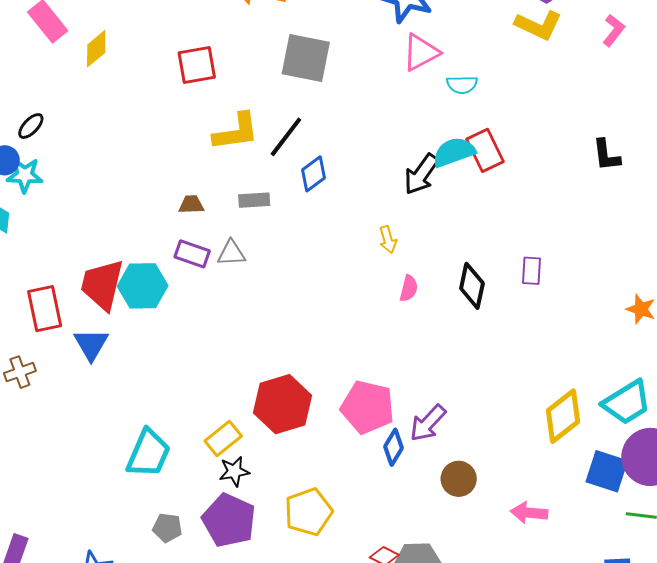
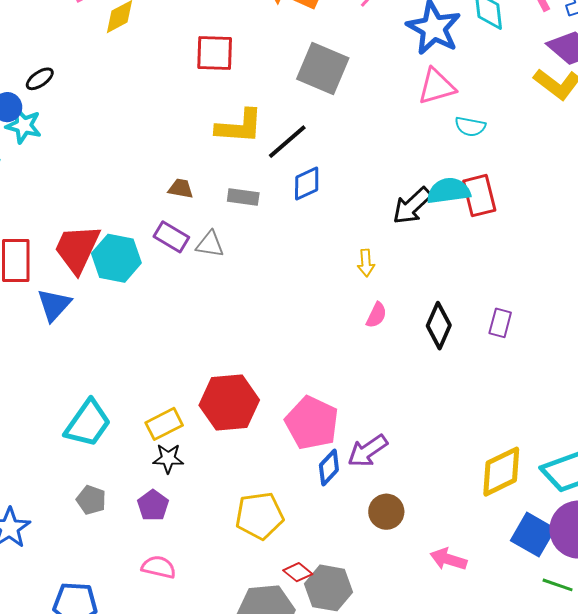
yellow pentagon: (308, 512) -> (260, 516), moved
purple pentagon: (229, 520) -> (153, 505), size x0.6

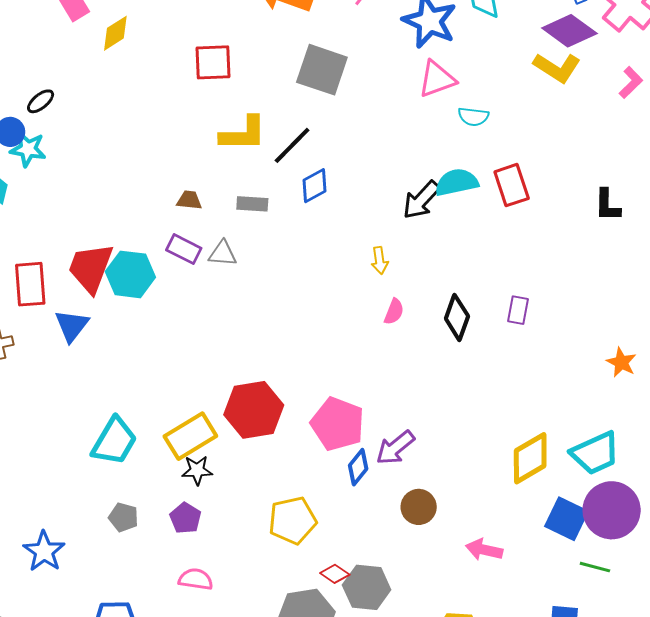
red rectangle: (479, 196) -> (512, 185), moved
yellow rectangle: (164, 424) -> (190, 436), size x1.4

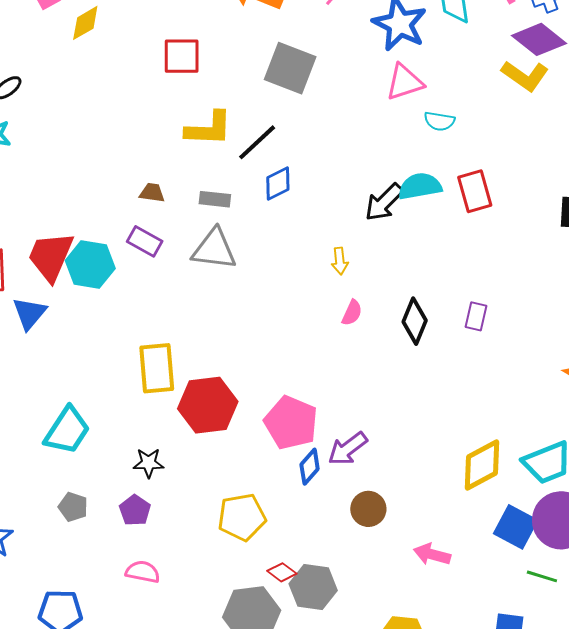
gray triangle: (223, 254) -> (214, 249), moved, size x1.6
yellow rectangle: (190, 436) -> (157, 368), moved, turned -66

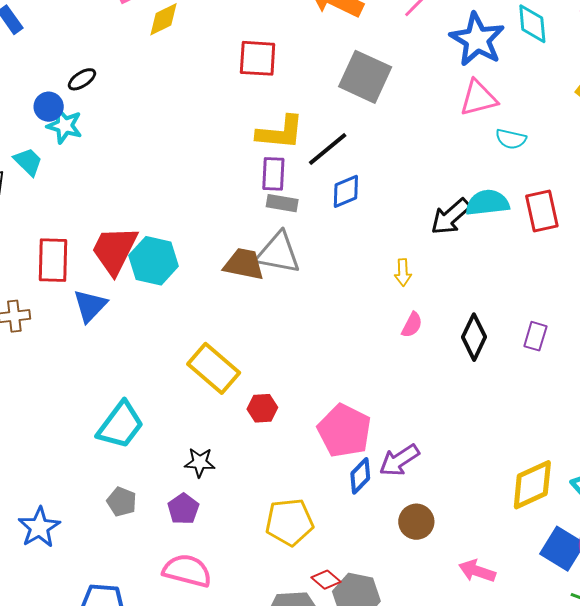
brown trapezoid: (152, 193) -> (244, 264), moved, size x1.6
purple rectangle: (145, 241) -> (273, 174), moved, turned 60
yellow rectangle: (157, 368) -> (214, 368), turned -48
red hexagon: (208, 405) -> (262, 408), size x0.5
pink semicircle: (143, 572) -> (187, 571), size x1.4

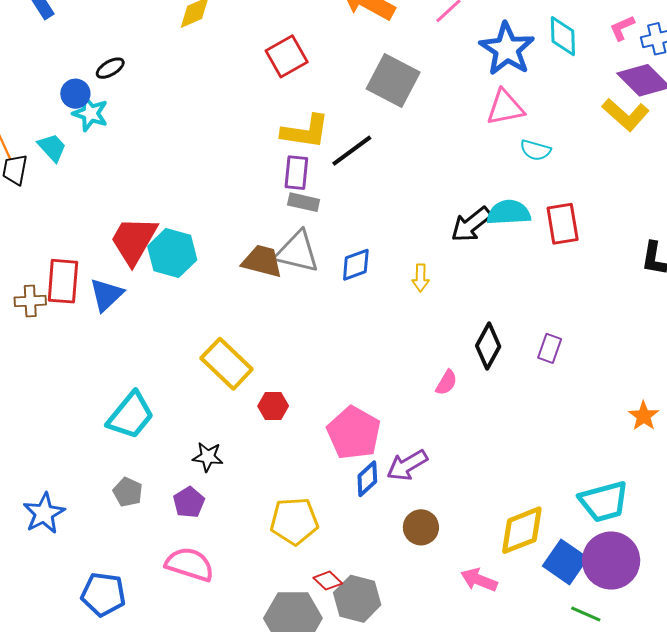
red square: (258, 58) -> (287, 56), turned -36
blue diamond: (346, 191) -> (356, 265), moved
red rectangle: (53, 260) -> (63, 281), moved
pink semicircle: (412, 325) -> (446, 383), moved
yellow diamond: (532, 485) -> (522, 530), moved

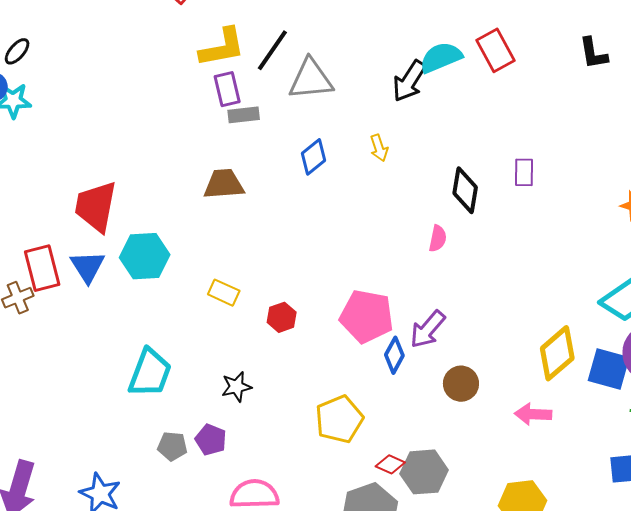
gray triangle: (297, 252) -> (311, 79), moved
cyan hexagon: (172, 253) -> (145, 256), moved
yellow rectangle: (227, 364) -> (224, 293), size x0.6
purple pentagon: (189, 502) -> (211, 440), moved

